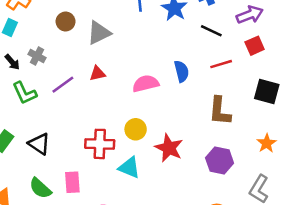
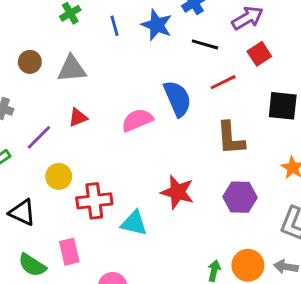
gray triangle: (99, 33) -> (72, 69), turned 30
blue semicircle: (182, 71) -> (177, 99), size x1.4
yellow circle: (136, 129) -> (59, 176), moved

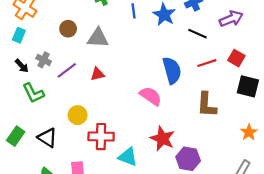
red square: (259, 54) -> (236, 58), moved, turned -35
pink semicircle: (137, 120) -> (151, 96), moved, turned 50
purple line: (39, 137) -> (67, 70), moved
purple hexagon: (240, 197) -> (188, 159), moved

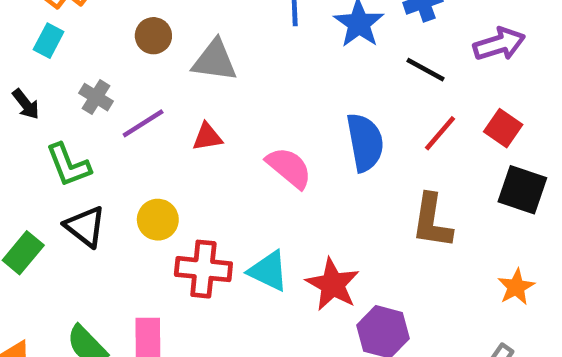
red line: (207, 63) -> (440, 133), turned -36
black arrow: (22, 66) -> (26, 104), moved
pink semicircle: (151, 96) -> (289, 168), moved
black triangle: (47, 138) -> (85, 227), moved
cyan triangle: (128, 157) -> (268, 271), moved

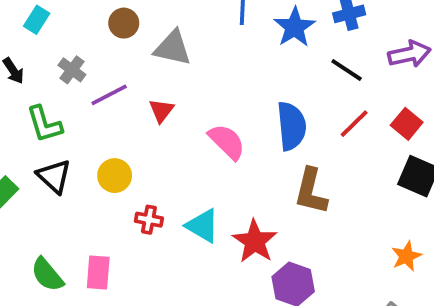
red triangle: (207, 137) -> (161, 110), turned -48
brown L-shape: (432, 221) -> (311, 191), moved
red cross: (203, 269) -> (149, 220), size x0.6

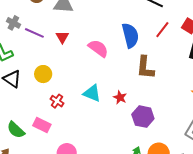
purple line: (109, 95) -> (34, 33), turned 60
red cross: (149, 220) -> (57, 101), moved, turned 32
red star: (255, 241) -> (120, 97), size x0.6
pink rectangle: (98, 272) -> (42, 125), turned -60

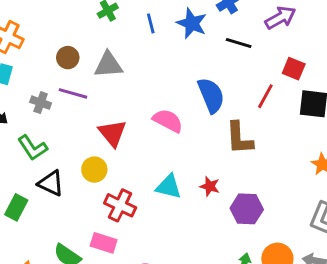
red line: (162, 30) -> (265, 96), moved
purple line: (34, 33) -> (73, 93), moved
red triangle: (62, 37) -> (112, 133), moved, size x1.5
red cross: (57, 101) -> (120, 205), size x1.5

